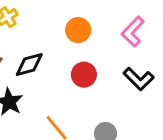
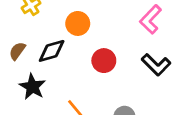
orange circle: (78, 30) -> (78, 23), moved

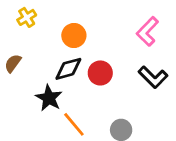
black diamond: (52, 51) -> (68, 69), moved
black star: (32, 87) -> (49, 98), moved

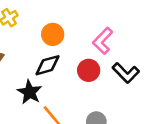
pink L-shape: (147, 31) -> (103, 41), moved
red circle: (100, 73) -> (89, 70), moved

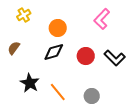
pink L-shape: (103, 41) -> (102, 19), moved
black star: (30, 92) -> (30, 83), moved

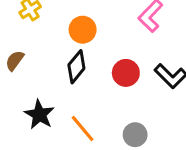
black diamond: (54, 52) -> (76, 67), turned -35

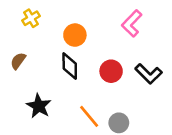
black diamond: (76, 67) -> (70, 66), turned -40
orange line: (83, 128) -> (89, 116), moved

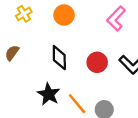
orange circle: (75, 35) -> (64, 15), moved
black star: (39, 106) -> (49, 94), moved

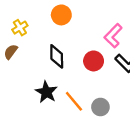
yellow cross: (24, 14) -> (20, 28), moved
pink L-shape: (116, 19) -> (113, 36), moved

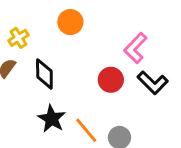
black diamond: (57, 56) -> (44, 74), moved

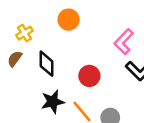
red circle: (111, 80) -> (89, 76), moved
black star: (52, 119) -> (53, 102), turned 30

